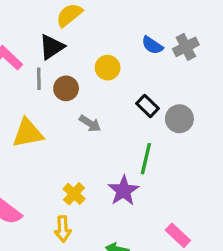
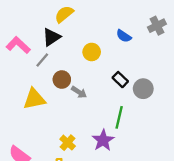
gray cross: (186, 47) -> (157, 26), moved
gray line: (39, 79) -> (42, 60), turned 42
brown circle: (66, 88) -> (62, 80), moved

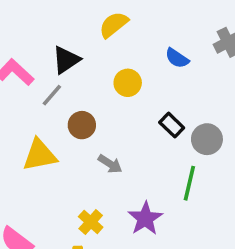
yellow semicircle: (64, 14) -> (114, 25), moved
gray arrow: (79, 92) -> (110, 164), moved
green line: (119, 117) -> (189, 183), moved

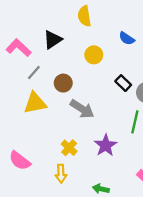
yellow semicircle: (114, 25) -> (84, 16), turned -60
gray line: (52, 95) -> (34, 72), moved
gray arrow: (110, 164) -> (82, 109), size x1.5

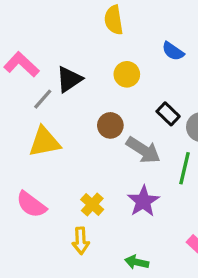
black triangle: (53, 40) -> (69, 79), moved
brown circle: (63, 83) -> (110, 125), moved
gray arrow: (82, 109) -> (143, 150), moved
pink semicircle: (20, 161) -> (31, 204), moved

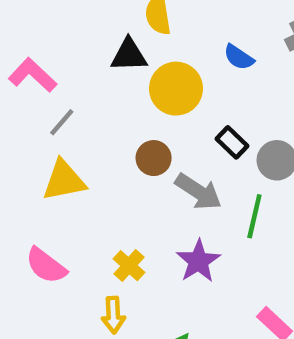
yellow circle: (127, 74) -> (176, 89), size x1.5
black triangle: (69, 79) -> (129, 55), moved, turned 32

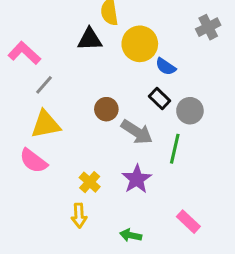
blue semicircle: (239, 57) -> (166, 67), moved
yellow circle: (176, 89) -> (140, 44), moved
pink semicircle: (46, 266) -> (33, 161), moved

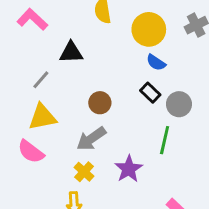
black triangle: (90, 39) -> (71, 52), moved
yellow circle: (140, 44) -> (149, 29), moved
pink L-shape: (24, 53) -> (32, 19), moved
gray arrow: (137, 132) -> (91, 139), moved, turned 112

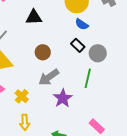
black triangle: (71, 52) -> (34, 17), moved
gray arrow: (91, 139) -> (49, 77), moved
yellow cross: (84, 172) -> (22, 96), moved

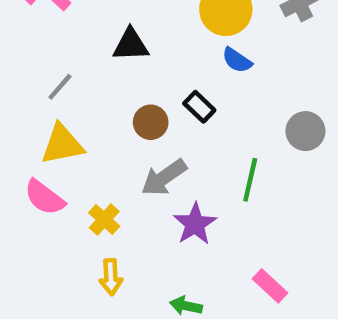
black rectangle: (78, 45) -> (199, 107), moved
gray circle: (98, 53) -> (305, 131), moved

